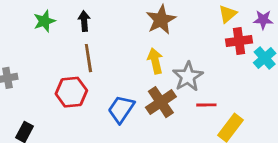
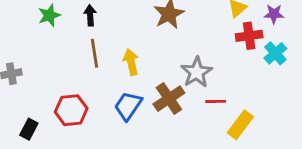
yellow arrow: (155, 61) -> (131, 62), moved
red hexagon: (71, 92) -> (71, 110), moved

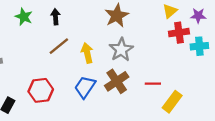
green star: (49, 15) -> (24, 17), turned -30
brown line: (95, 53) -> (59, 46), turned 60
cyan cross: (275, 53) -> (199, 46), turned 36
gray star: (197, 72) -> (121, 50), moved

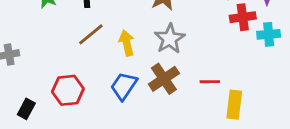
yellow rectangle: (172, 102) -> (234, 105), turned -30

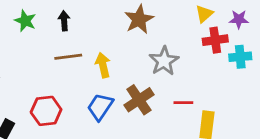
brown line: (91, 34) -> (68, 57), turned 32
gray star: (170, 39) -> (164, 61), moved

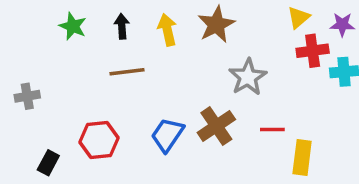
yellow arrow: (103, 65) -> (167, 30), moved

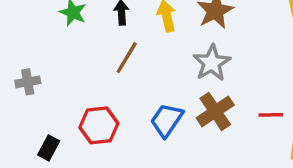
brown line: (127, 72) -> (127, 58), turned -52
gray star: (248, 77) -> (212, 63), moved

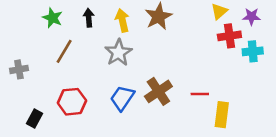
brown line: (127, 58) -> (64, 51), moved
gray star: (212, 63) -> (118, 53), moved

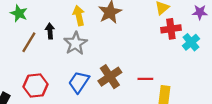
purple star: (251, 17) -> (200, 12), moved
black arrow: (89, 18) -> (50, 31), moved
cyan cross: (253, 51) -> (191, 42), turned -35

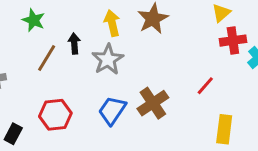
red line: (145, 79) -> (205, 86), moved, turned -48

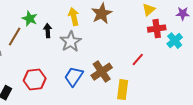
green star: (34, 20) -> (30, 19), moved
brown line: (47, 58) -> (15, 37), moved
yellow rectangle: (224, 129) -> (123, 90), moved

